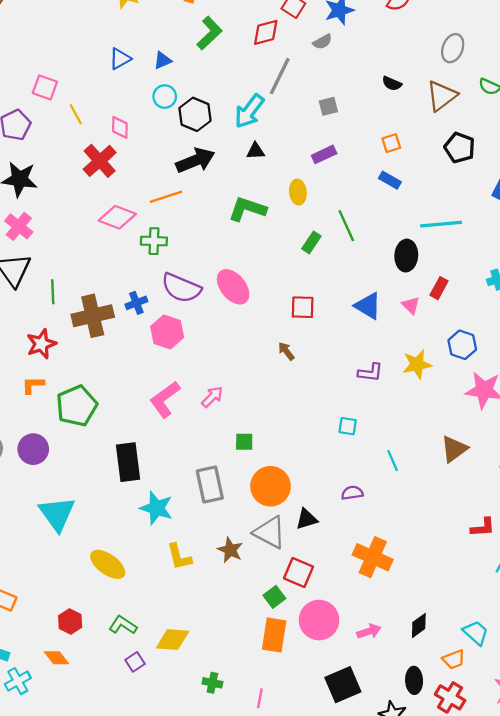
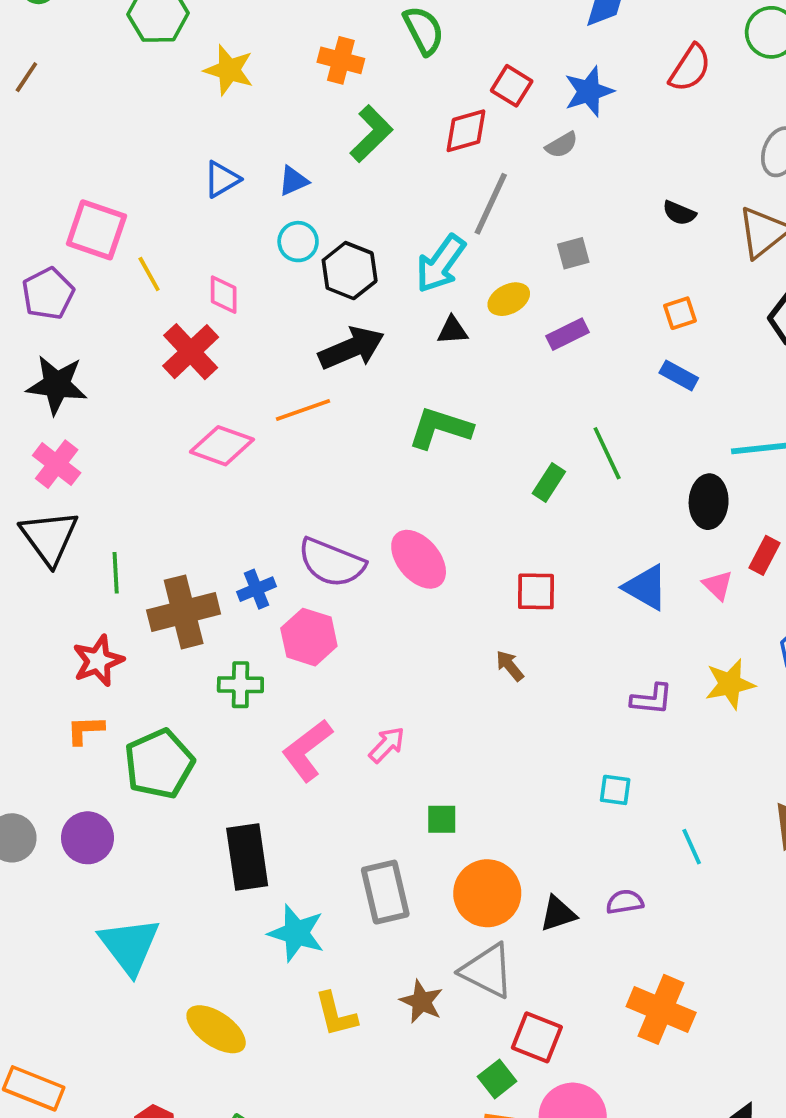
pink square: (45, 87) -> (96, 230), size x1.4
yellow ellipse: (298, 192) -> (509, 299), moved, turned 70
green cross: (154, 241) -> (240, 685), moved
black triangle: (307, 519) -> (558, 914), moved

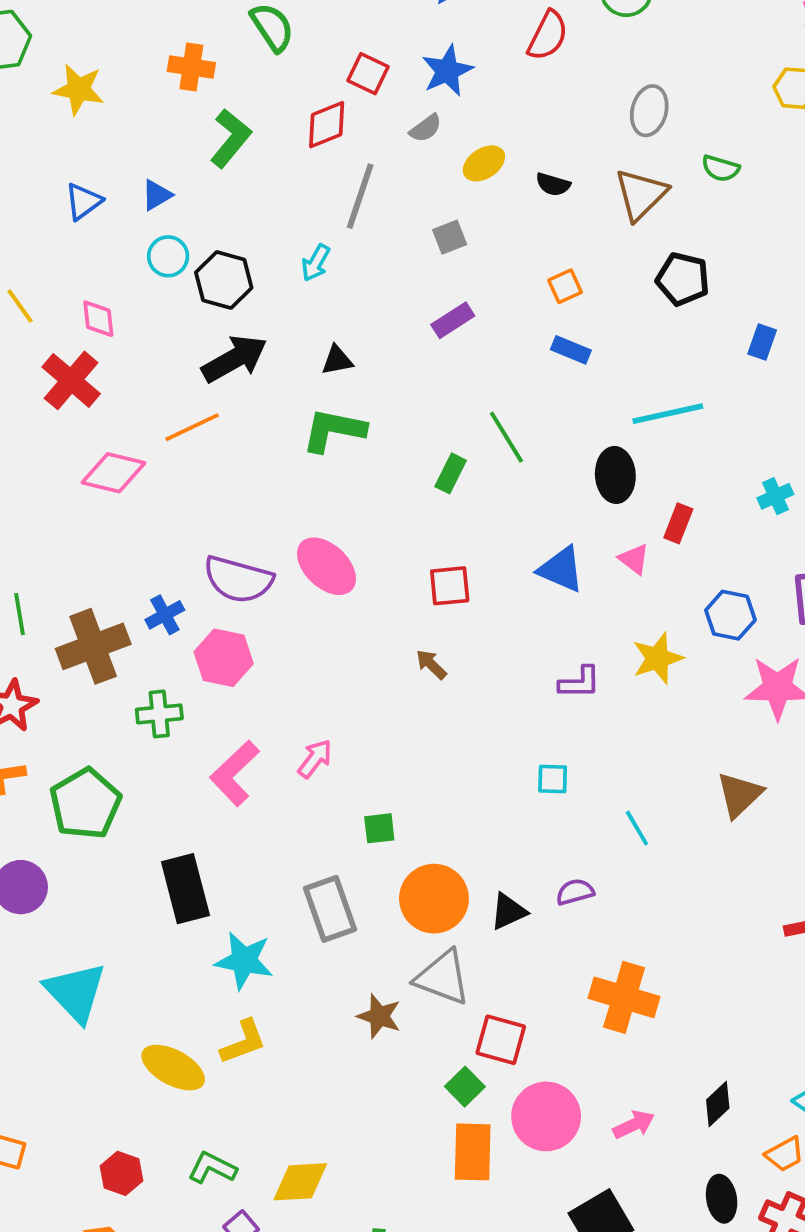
cyan arrow: (441, 264) -> (316, 263), size x0.6
yellow ellipse: (509, 299) -> (484, 163), moved
black triangle: (452, 330) -> (337, 360), moved
yellow L-shape: (336, 1014) -> (243, 1042), moved, turned -90

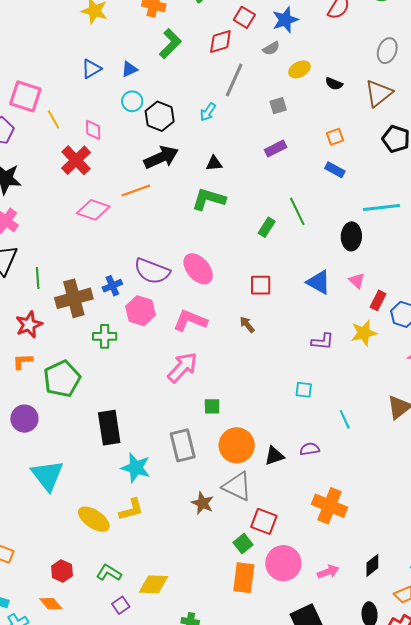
red rectangle: (678, 523) -> (378, 300), moved
pink arrow: (315, 759) -> (182, 367), size x1.6
pink L-shape: (235, 773) -> (190, 321), moved, turned 60

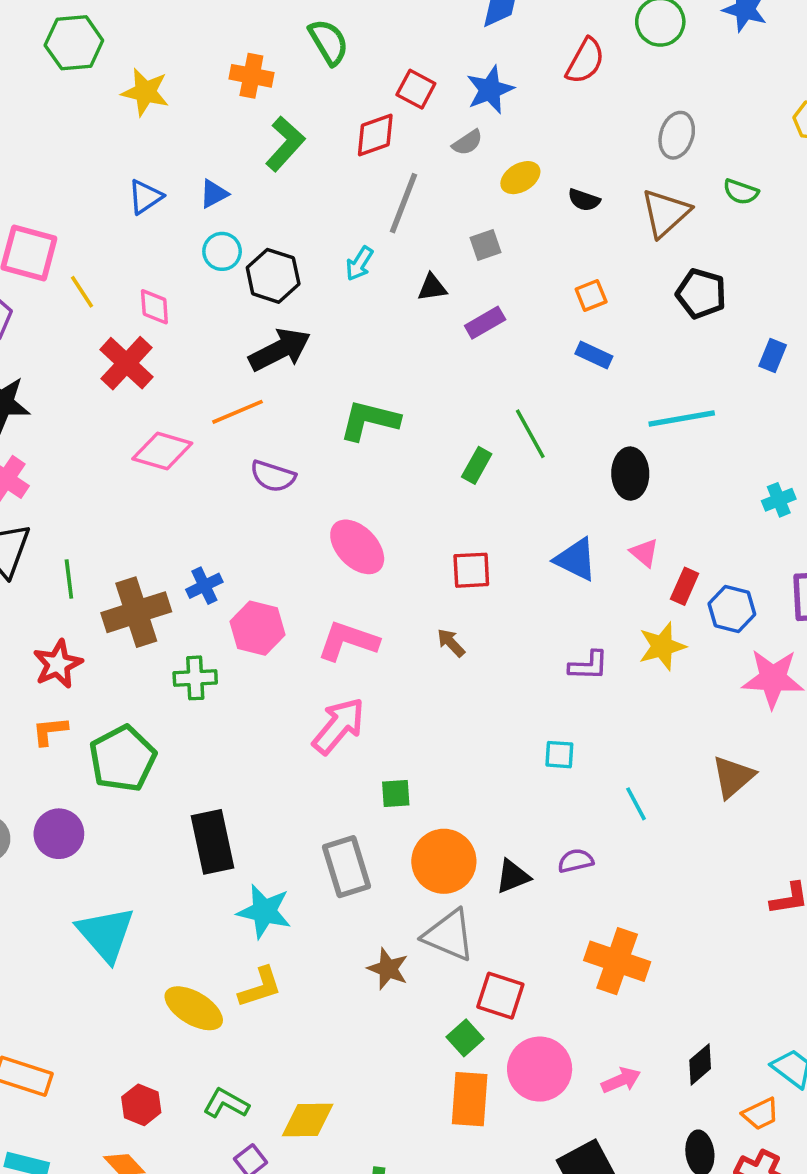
black triangle: (214, 163) -> (432, 287), moved
purple semicircle: (152, 271) -> (273, 476), moved, size x0.7

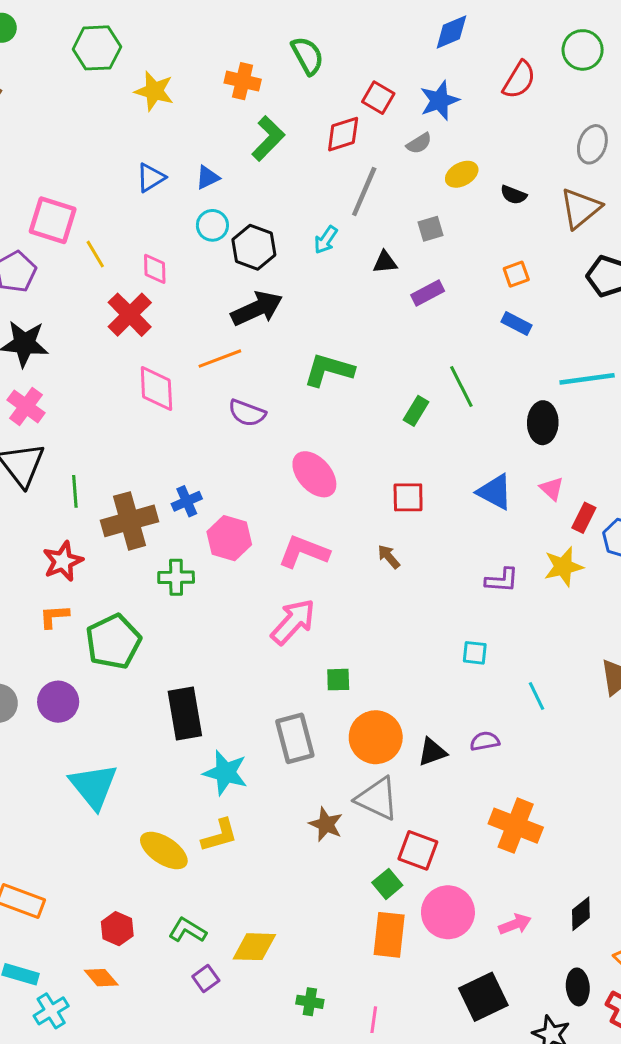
pink diamond: (162, 451) -> (156, 389), turned 69

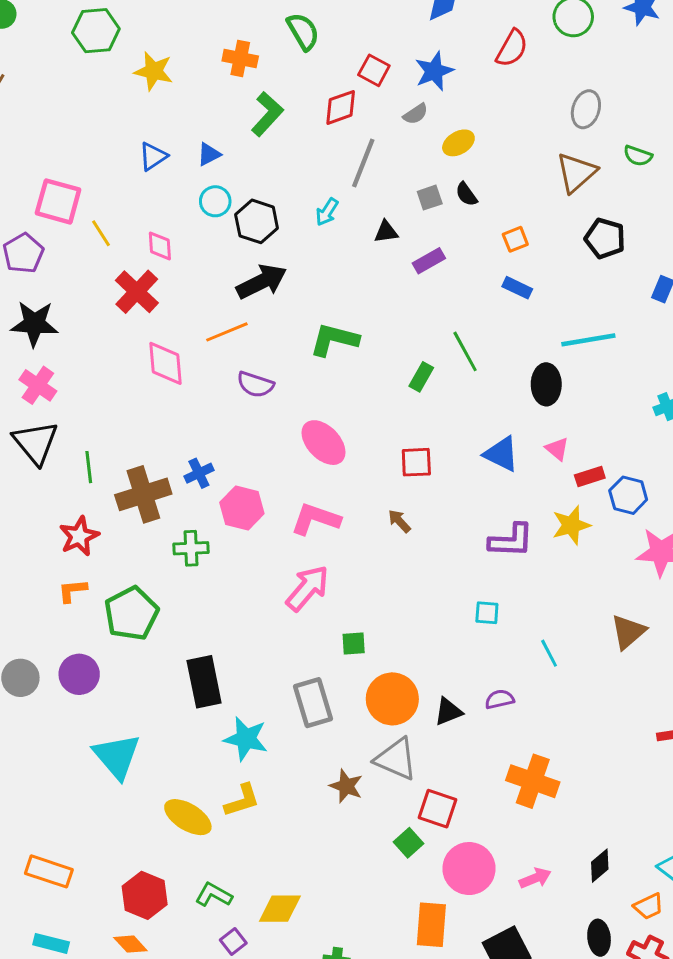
black semicircle: (514, 195) -> (466, 194), moved, turned 35
red rectangle: (584, 518) -> (590, 476), turned 48
purple L-shape: (502, 580) -> (511, 540), size x1.4
red hexagon: (117, 929) -> (145, 895), size x1.4
orange rectangle: (389, 935) -> (431, 925), moved

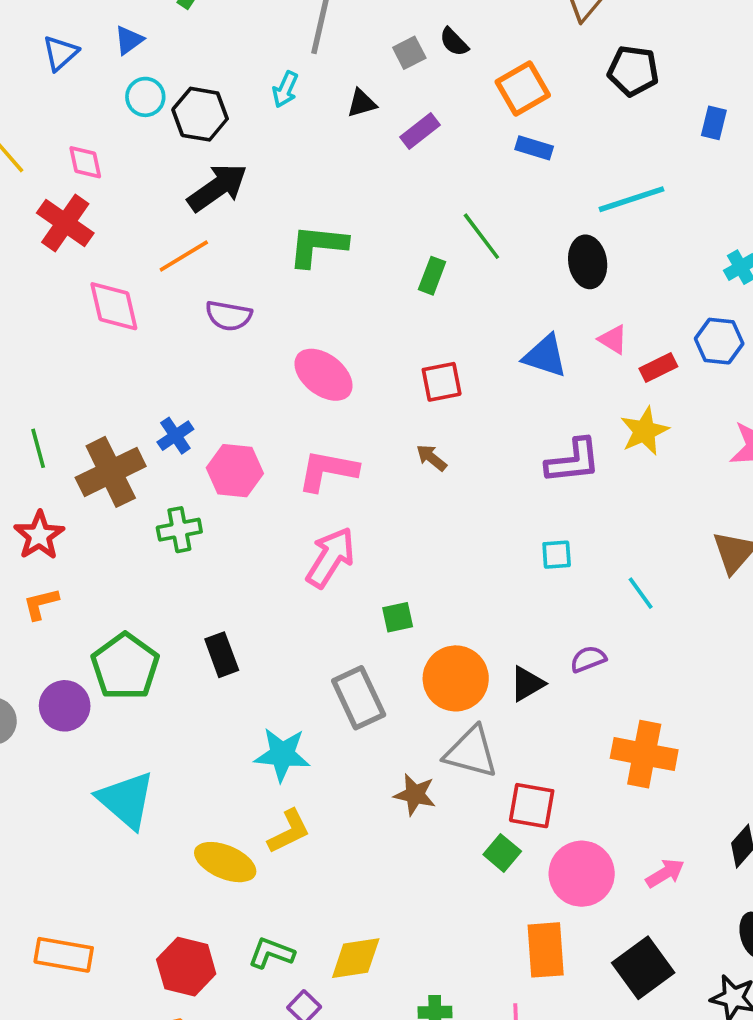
orange square: (515, 239) -> (523, 88), size x1.6
blue hexagon: (628, 495) -> (719, 341), moved
green pentagon: (131, 613) -> (125, 666), moved
black rectangle: (204, 682) -> (222, 655), moved, size x0.7

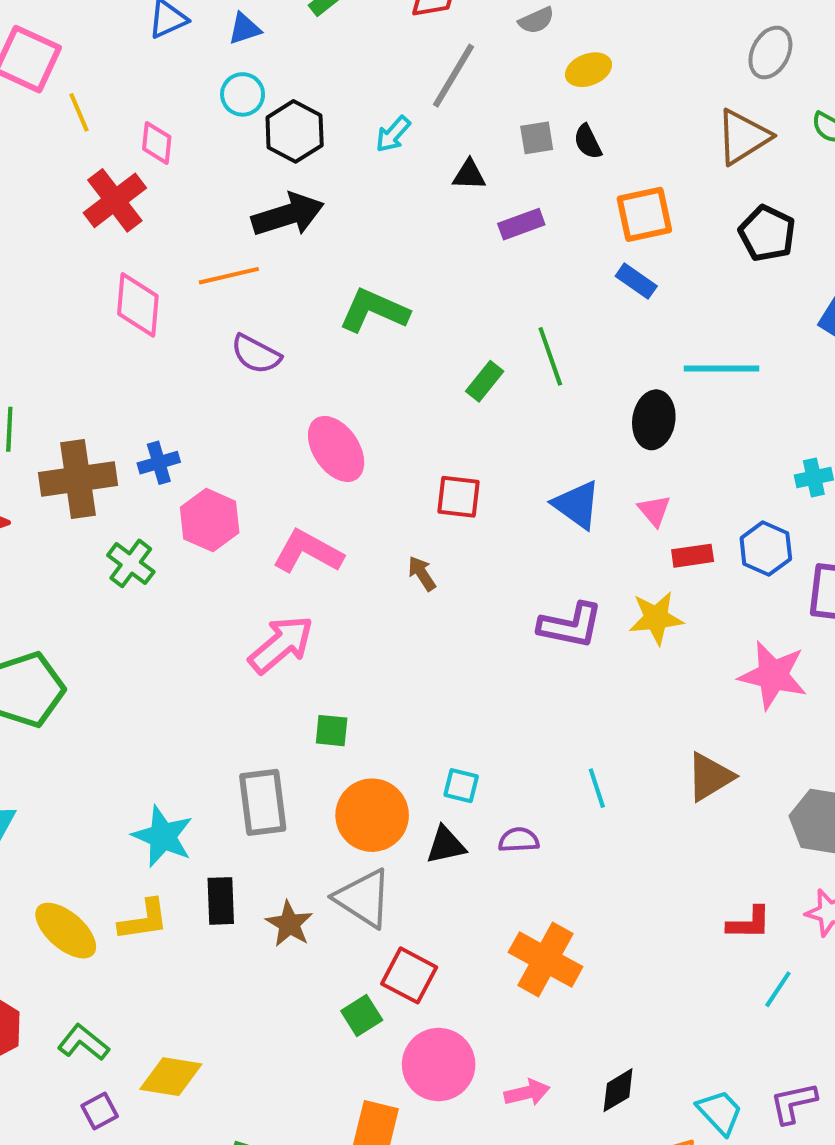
green cross: (179, 530) -> (131, 563), turned 30
cyan square: (557, 555) -> (461, 786), moved
black rectangle: (222, 655) -> (221, 901), moved

